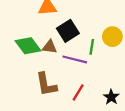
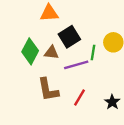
green diamond: (28, 46) -> (30, 51), turned 65
purple line: (75, 59) -> (76, 65), turned -30

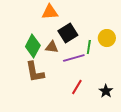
brown L-shape: (48, 90) -> (35, 72), moved

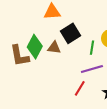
purple line: (74, 58) -> (92, 69), moved
brown L-shape: (35, 72) -> (19, 56), moved

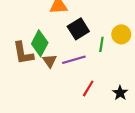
brown triangle: (54, 48) -> (50, 61), moved, turned 48
purple line: (92, 69) -> (74, 60), moved

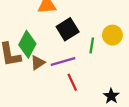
brown triangle: (50, 61) -> (38, 63), turned 32
red line: (88, 88) -> (72, 82), moved, turned -56

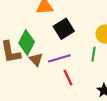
green line: (92, 45) -> (93, 54), moved
brown triangle: (38, 63) -> (36, 59), turned -40

